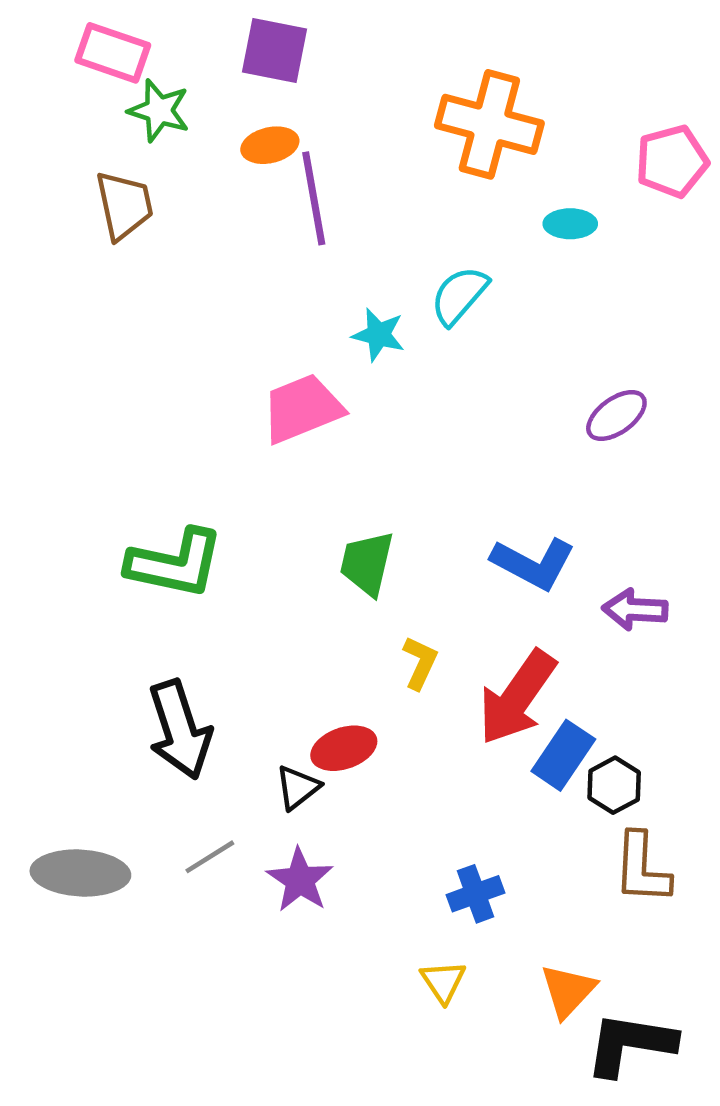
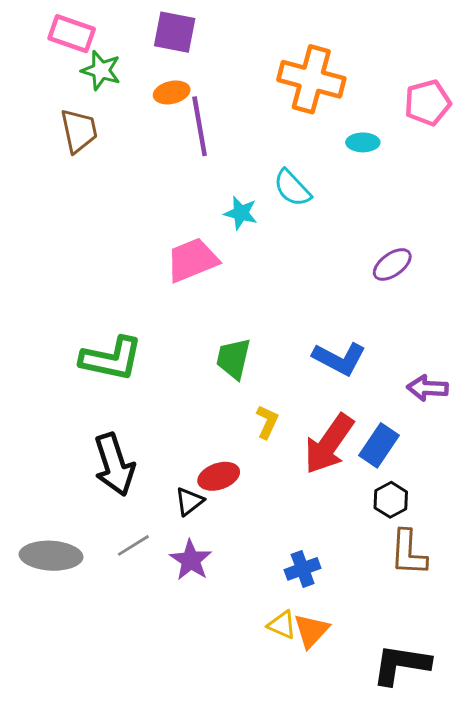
cyan semicircle: (459, 295) -> (292, 188), turned -84
purple arrow: (635, 610) -> (428, 388), moved
blue rectangle: (563, 755) -> (379, 445), moved
yellow triangle: (443, 982) -> (282, 625), turned -32
orange triangle: (568, 991) -> (311, 631), moved

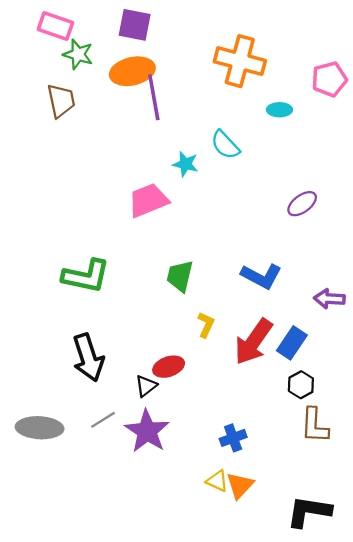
orange ellipse: (172, 92) -> (132, 71), size x1.6
purple star: (191, 560) -> (147, 431), size x1.4

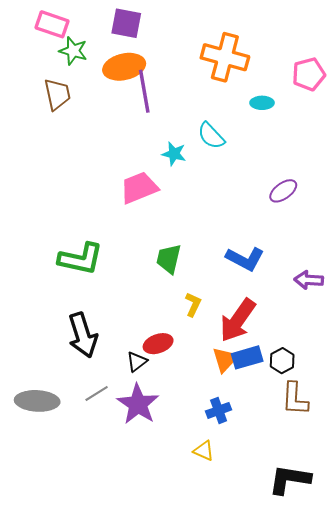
blue rectangle: (292, 343) -> (247, 357), moved, turned 40
orange triangle: (240, 485) -> (225, 360), moved

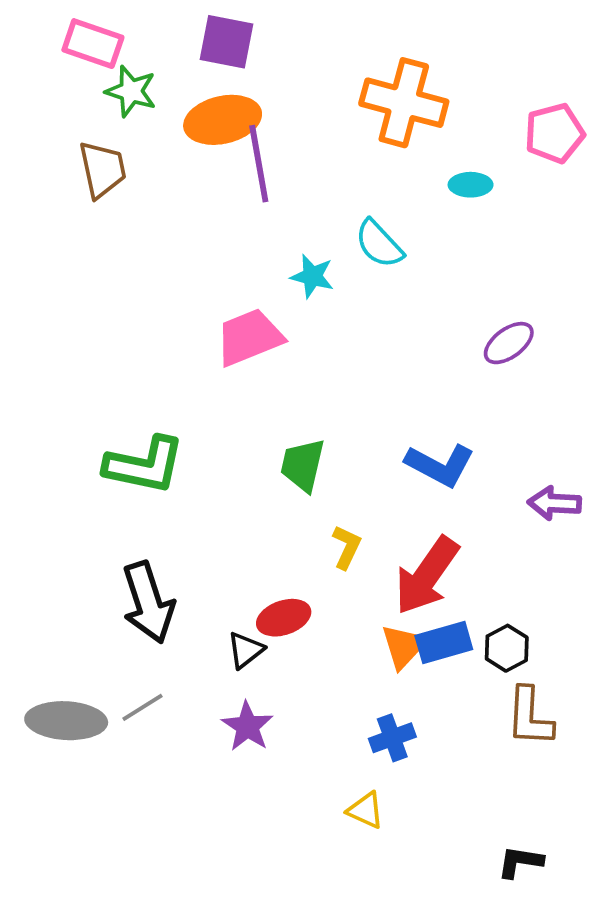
gray line: (97, 393) -> (142, 707), moved
purple star: (138, 404) -> (247, 726), size x0.7
black L-shape: (290, 479) -> (520, 862), size x0.6

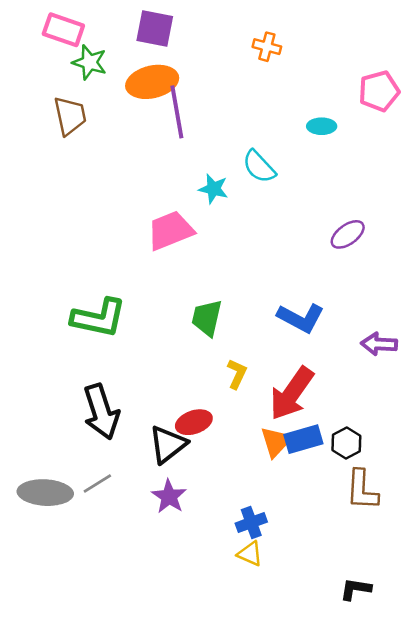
orange cross: (404, 103) -> (267, 47), moved, size x0.5
black triangle: (245, 650) -> (168, 444), size x1.5
blue cross: (392, 738) -> (251, 523), moved

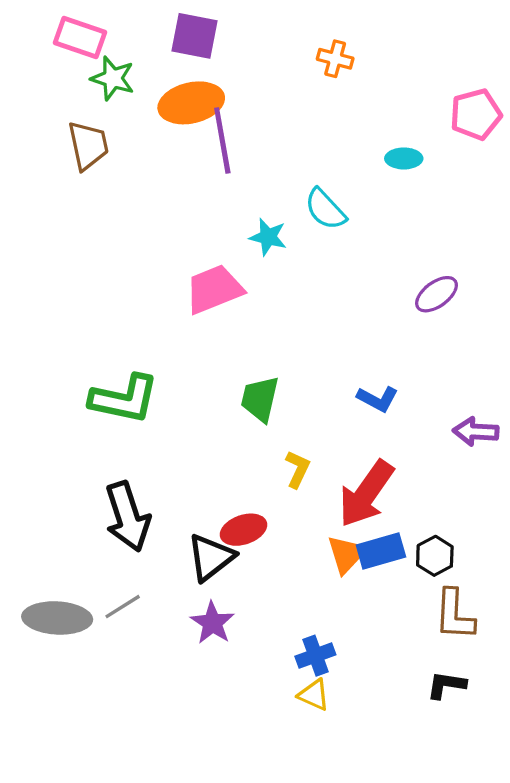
blue L-shape: (301, 318) -> (378, 399), size x0.7
black L-shape: (356, 589) -> (446, 685), moved

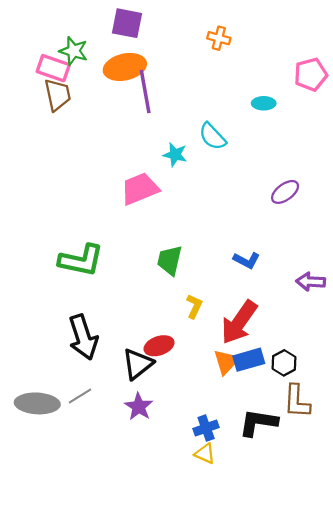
pink rectangle: (80, 37) -> (53, 68), moved
black L-shape: (446, 685) -> (258, 423), moved, size x1.5

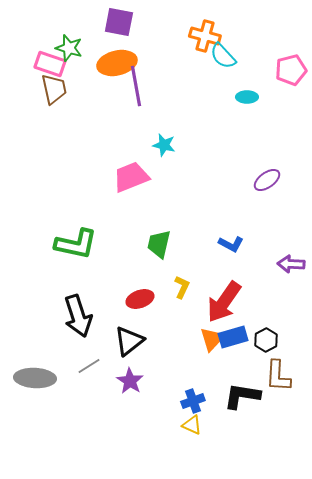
orange cross: (219, 38) -> (205, 36), size x1.4
cyan semicircle: (212, 136) -> (223, 56), moved
red ellipse: (159, 346) -> (140, 299), moved
gray line: (80, 396) -> (89, 366), moved

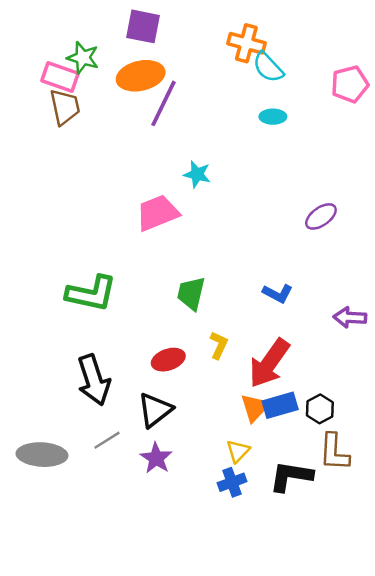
purple line: (136, 86) -> (163, 103), turned 36
cyan ellipse: (247, 97) -> (273, 117), moved
yellow triangle: (192, 425) -> (238, 451), moved, turned 50

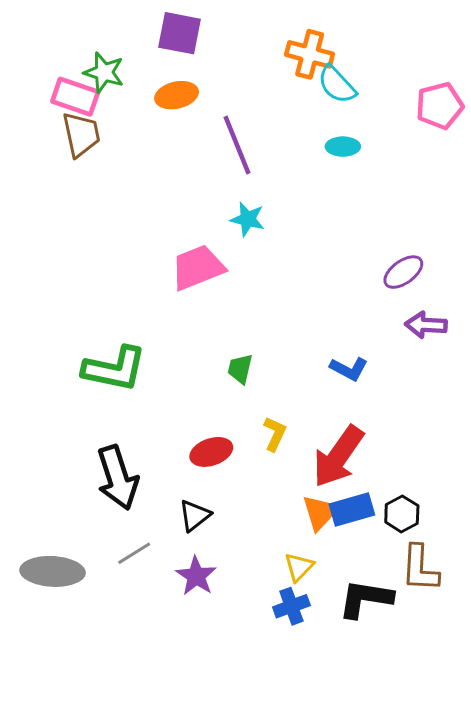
orange ellipse: (141, 76) -> (177, 95), size x0.7
purple line: (163, 103) -> (237, 145), moved, turned -48
green trapezoid: (191, 293) -> (240, 369), size x0.7
purple arrow: (350, 317) -> (426, 325), moved
black triangle: (155, 410) -> (195, 515), size x0.7

